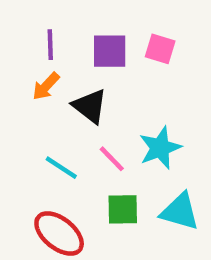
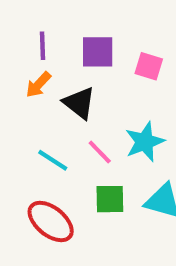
pink square: (160, 49) -> (149, 66), moved

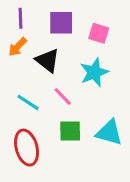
cyan star: (145, 142) -> (94, 72), moved
red ellipse: (51, 221) -> (27, 148), turned 36

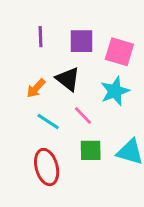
pink square: (99, 33) -> (119, 52), size x1.4
orange arrow: (18, 47) -> (36, 88), moved

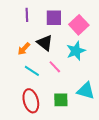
pink square: (119, 52) -> (79, 25), turned 30
green square: (91, 150) -> (61, 100), moved

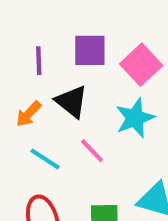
purple line: (27, 15) -> (39, 61), moved

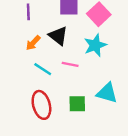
purple line: (39, 61) -> (28, 12), moved
pink line: (92, 151) -> (70, 64), turned -35

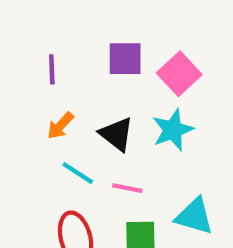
black triangle: (58, 36) -> (117, 134), moved
pink line: (70, 64) -> (127, 188), moved

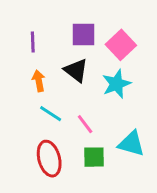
orange arrow: (60, 126) -> (39, 81), turned 126
black triangle: (117, 134) -> (76, 70), moved
pink line: (127, 188) -> (85, 124), turned 42

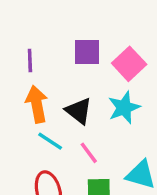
black triangle: (76, 70) -> (79, 111), moved
orange arrow: (39, 81) -> (37, 104), size x1.5

